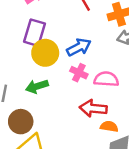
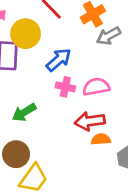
yellow circle: (45, 53) -> (26, 34), moved
orange semicircle: (109, 126) -> (101, 139), moved

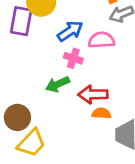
pink semicircle: (96, 87) -> (101, 40), moved
green arrow: (24, 112) -> (58, 84), moved

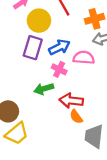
purple rectangle: (21, 21) -> (33, 48), moved
orange semicircle: (101, 113) -> (76, 117), turned -136

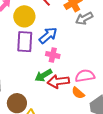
pink semicircle: (84, 58) -> (85, 76), moved
red arrow: (71, 101) -> (58, 81), moved

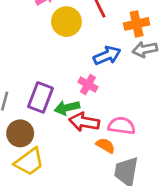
blue arrow: (48, 35) -> (107, 55), moved
purple rectangle: (25, 42) -> (41, 97), moved
orange semicircle: (78, 93) -> (105, 145), turned 152

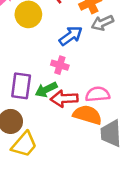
orange semicircle: (105, 145) -> (87, 115), size x1.6

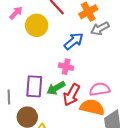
red arrow: (64, 99) -> (72, 95), turned -55

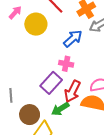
purple rectangle: (34, 86) -> (51, 83), moved, turned 40
green arrow: (56, 88) -> (60, 109), moved

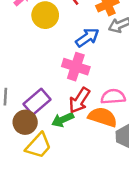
pink cross: (66, 64) -> (76, 67), size x1.5
purple rectangle: (51, 83) -> (37, 102), moved

